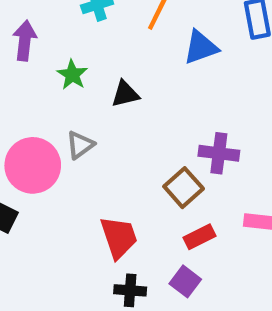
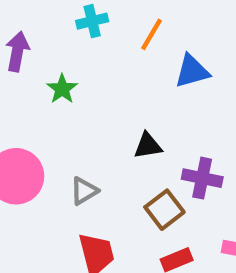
black triangle: (125, 94) -> (148, 146), moved
gray triangle: (80, 145) -> (84, 191), moved

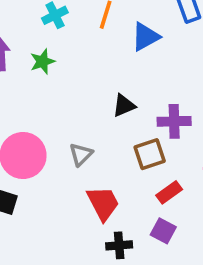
green star: (62, 89) -> (42, 62), moved, turned 30
brown square: (164, 210) -> (150, 154), turned 32

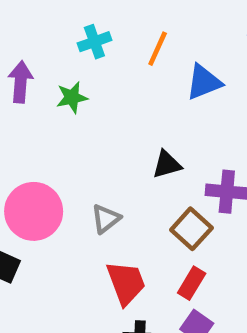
brown square: (150, 154) -> (191, 229), turned -36
red rectangle: (169, 192) -> (192, 283), moved, turned -30

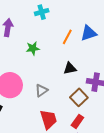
orange line: (158, 49) -> (67, 37), moved
green star: (72, 97) -> (33, 48), moved

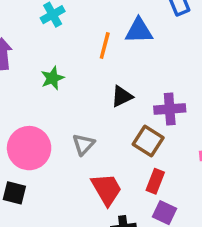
blue triangle: (89, 33) -> (139, 31), turned 30

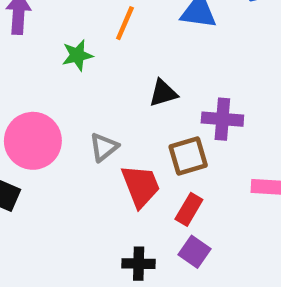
orange line: (105, 46) -> (125, 23), moved
brown square: (148, 141) -> (188, 156), turned 32
red trapezoid: (107, 189) -> (141, 186), moved

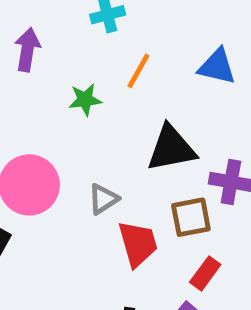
black triangle: (163, 93) -> (171, 148), size x1.6
red rectangle: (189, 209) -> (205, 273), moved

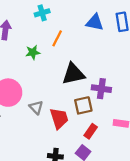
blue triangle: (217, 67) -> (95, 22), moved
gray triangle: (103, 199) -> (36, 107), moved, turned -40

